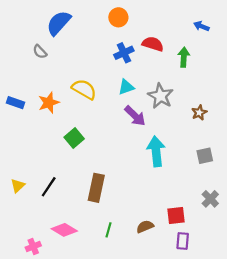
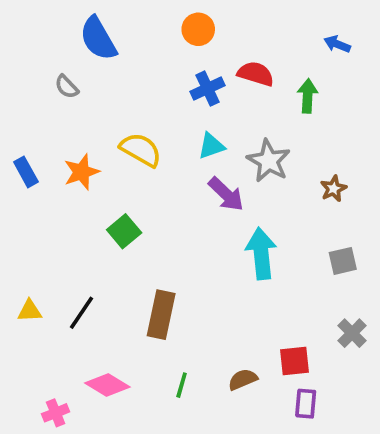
blue semicircle: (59, 23) -> (98, 39), turned -72
blue rectangle: (15, 103) -> (26, 172), turned 42
yellow triangle: (18, 186) -> (30, 311), turned 40

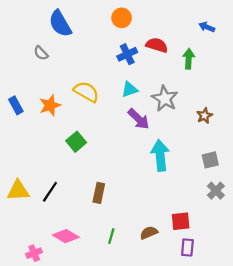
yellow triangle: (30, 311) -> (18, 191), size x1.5
brown rectangle: (161, 315) -> (99, 193), size x0.7
gray cross: (352, 333) -> (216, 191), moved

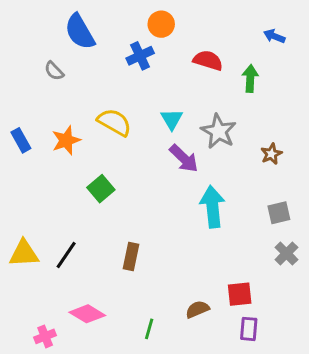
blue cross: (127, 54) -> (140, 56), moved
cyan triangle: (130, 89) -> (172, 119), turned -42
green line: (111, 236) -> (149, 329), moved

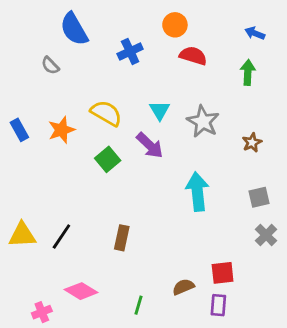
orange circle: (161, 24) -> (175, 25), moved
green arrow: (250, 78) -> (248, 72), moved
purple arrow: (184, 158) -> (150, 145), moved
green square: (101, 189) -> (108, 159), moved
purple rectangle: (249, 329) -> (218, 305), moved

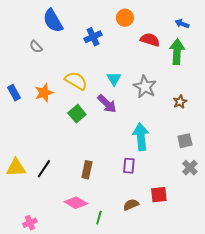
red semicircle: (193, 56) -> (150, 40), moved
green arrow: (248, 72) -> (177, 52), size x1.4
pink diamond: (81, 291) -> (76, 203), moved
purple rectangle: (218, 305) -> (129, 166), moved

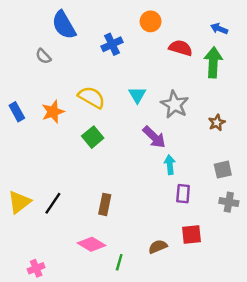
purple arrow: (107, 104) -> (154, 137), moved
cyan arrow: (141, 137) -> (170, 165), size x0.6
purple rectangle: (129, 166) -> (183, 194), moved
yellow triangle: (16, 168) -> (19, 202), turned -35
gray cross: (190, 168) -> (229, 202), turned -35

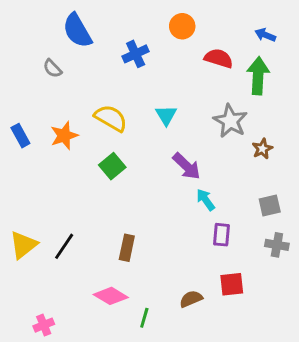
gray star: (175, 104) -> (230, 121), moved
cyan arrow: (170, 165) -> (206, 200), turned -30

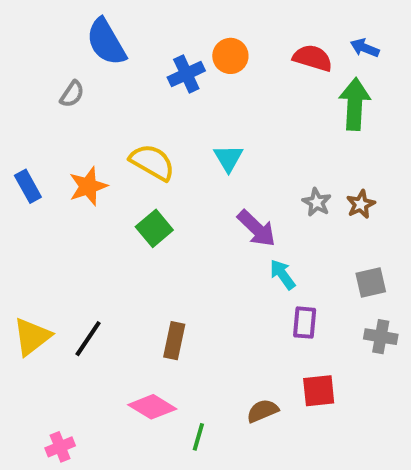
orange circle: (182, 26) -> (230, 56), moved
red semicircle: (219, 58) -> (313, 58), moved
gray semicircle: (52, 69) -> (72, 94), turned -102
gray star: (230, 121) -> (317, 202), moved, size x0.6

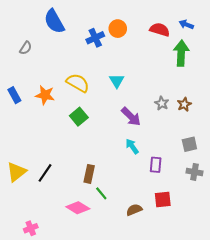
gray semicircle: (72, 94) -> (26, 48), moved
orange star: (88, 186) -> (45, 95), turned 30
cyan arrow: (283, 274) -> (132, 146), moved
green line: (198, 437) -> (101, 193), moved, turned -56

